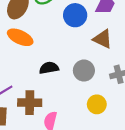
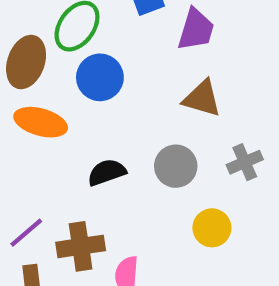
blue circle: (75, 15) -> (100, 77), moved

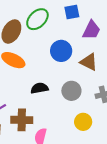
blue circle: (100, 77) -> (61, 51), moved

